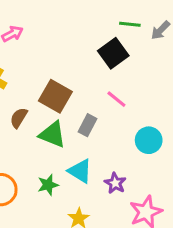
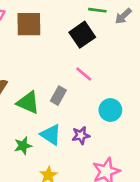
brown square: (55, 96) -> (29, 24), moved, turned -32
purple star: (115, 183) -> (81, 135), moved, turned 30

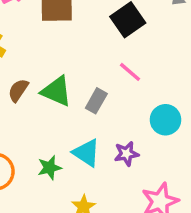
green triangle: (28, 103) -> (56, 91), moved

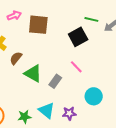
brown semicircle: (18, 90) -> (16, 58), moved

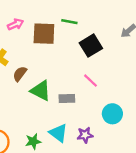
green line: (91, 19) -> (69, 22), moved
gray rectangle: (55, 81) -> (67, 99), turned 56

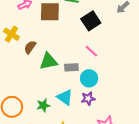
green triangle: (41, 91) -> (48, 61), turned -36
cyan circle: (112, 114) -> (89, 78), moved

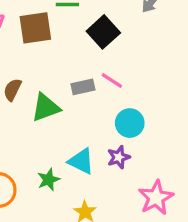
gray rectangle: (71, 67) -> (83, 87), moved
cyan circle: (89, 78) -> (130, 123), moved

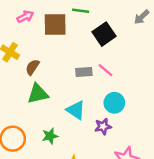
green triangle: (46, 107) -> (38, 94), moved
cyan triangle: (81, 161) -> (76, 110), moved

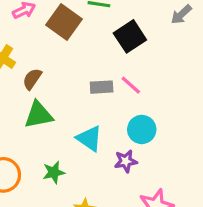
brown square: (55, 25) -> (64, 22), turned 35

